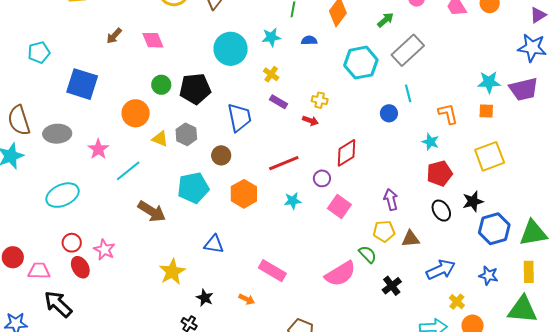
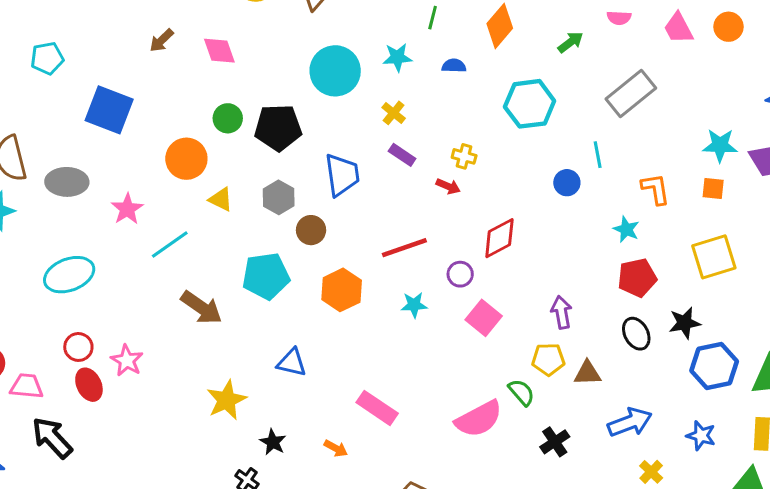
gray rectangle: (408, 50) -> (631, 94), moved
gray hexagon: (186, 134) -> (279, 197), moved

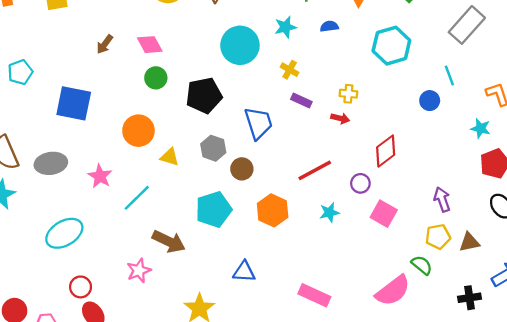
green circle: (228, 118) -> (156, 78), moved
pink star: (127, 361) -> (139, 271), moved, turned 30
black cross: (555, 442) -> (469, 298), moved, turned 35

